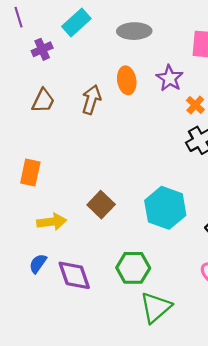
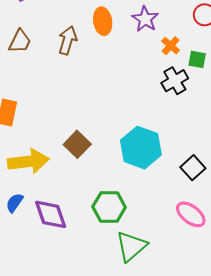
yellow arrow: (52, 222) -> (28, 161), size x1.4

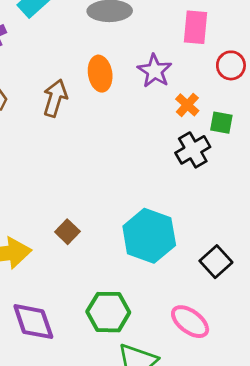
brown square: (77, 144) -> (67, 232), size x0.7
pink ellipse: (191, 214) -> (190, 322), moved

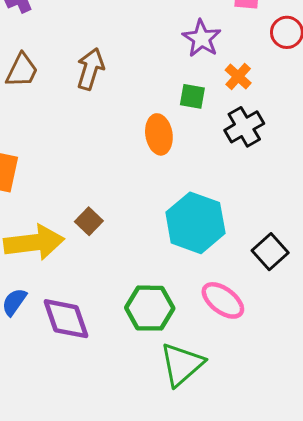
orange ellipse: (100, 74) -> (159, 134), moved
green square: (221, 123) -> (192, 96), moved
brown square: (67, 232) -> (89, 221), moved
pink ellipse: (190, 322) -> (223, 300), moved

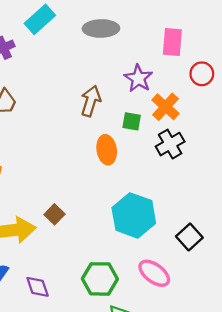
brown arrow: (90, 69) -> (91, 101), moved
orange cross: (238, 77) -> (166, 107), size x1.4
purple diamond: (66, 319) -> (38, 287), size x0.7

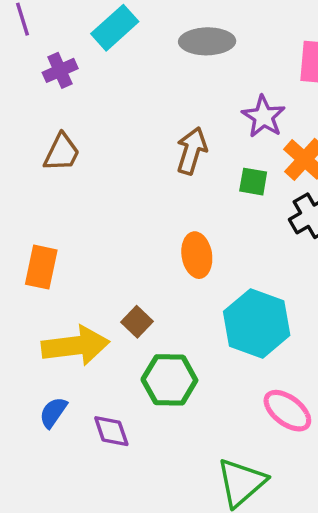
orange ellipse: (107, 150) -> (197, 255), moved
green hexagon: (100, 279) -> (169, 380), moved

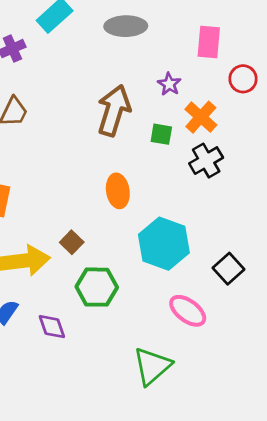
purple star: (263, 117) -> (169, 84), size x0.7
brown arrow: (192, 151) -> (114, 110), size x1.4

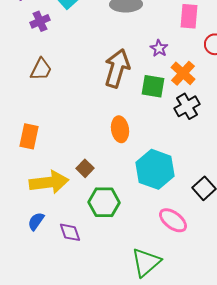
green square: (161, 134) -> (153, 86), size x1.4

